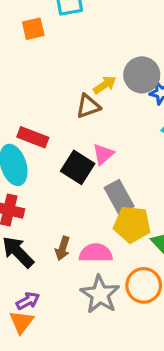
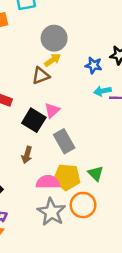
gray circle: (142, 75) -> (54, 38), moved
yellow pentagon: (132, 224) -> (67, 177), moved
brown arrow: (63, 248) -> (27, 155), moved

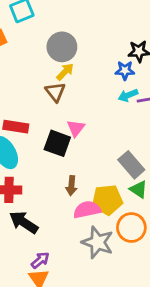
blue star: (94, 65) -> (125, 70), moved
brown triangle: (41, 76) -> (55, 92), turned -36
gray rectangle: (64, 141) -> (131, 165), moved
brown arrow: (27, 155) -> (71, 186), moved

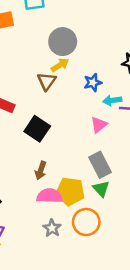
blue star: (125, 70) -> (93, 83), moved, turned -30
pink triangle: (76, 128) -> (99, 125), moved
gray star: (98, 242) -> (52, 228), size x0.6

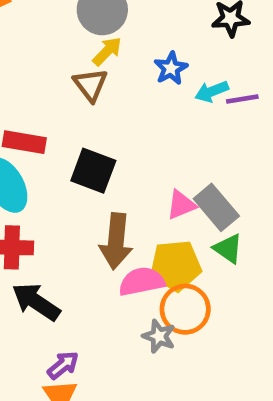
pink triangle: (99, 125) -> (181, 205), moved, turned 30
brown arrow: (41, 170) -> (116, 241), size x1.6
orange circle: (86, 222) -> (185, 309), moved

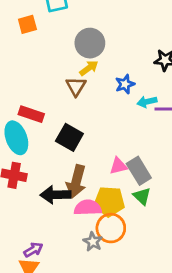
black arrow: (36, 302) -> (55, 195), moved, turned -44

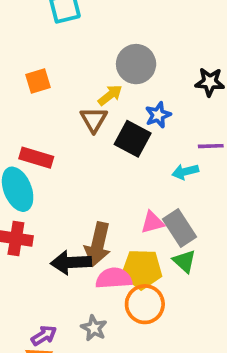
orange square: (27, 24) -> (38, 81), moved
gray circle: (90, 43) -> (136, 64), moved
cyan arrow: (147, 102) -> (185, 172), moved
black square: (69, 137) -> (133, 139), moved
gray star: (93, 242) -> (94, 328), moved

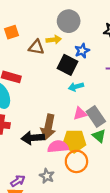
yellow arrow: (110, 95) -> (54, 40), turned 32
brown triangle: (94, 120) -> (36, 47), moved, turned -49
cyan arrow: (185, 172) -> (76, 87), moved

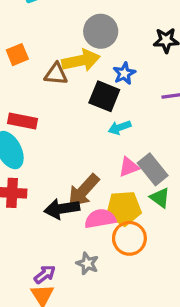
yellow arrow: (54, 40) -> (81, 60), size x1.6
brown arrow: (48, 127) -> (83, 191), turned 35

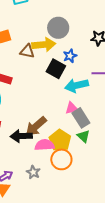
cyan arrow: (120, 128) -> (77, 85), moved, size x1.6
pink triangle: (129, 167) -> (72, 108), moved
yellow pentagon: (124, 208) -> (60, 140), turned 30

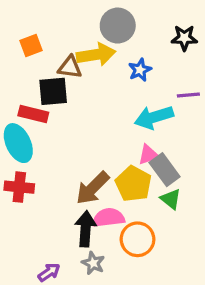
black square: (56, 69) -> (53, 91), moved, turned -30
black arrow: (21, 136) -> (86, 229), moved, turned 100
yellow pentagon: (60, 140) -> (133, 184), moved

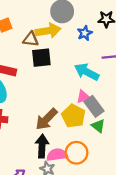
blue star: (140, 70) -> (85, 33), moved
black square: (53, 91) -> (41, 58), moved
cyan arrow: (154, 117) -> (87, 72), turned 45
pink semicircle: (108, 218) -> (57, 155), moved

